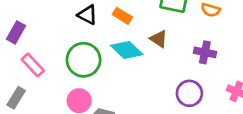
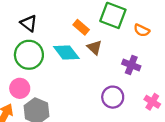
black triangle: (87, 15) -> (29, 23), moved
orange rectangle: (122, 16) -> (81, 27), moved

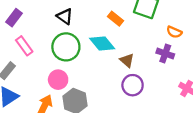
orange semicircle: (142, 30) -> (174, 32), moved
brown triangle: (94, 48) -> (127, 60), moved
purple circle: (113, 97) -> (133, 85), moved

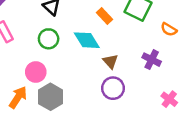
orange semicircle: (174, 32) -> (169, 29), moved
green circle: (66, 47) -> (49, 39), size x0.7

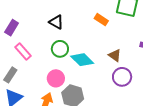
cyan diamond: (87, 40) -> (82, 60), moved

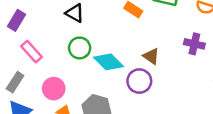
purple circle: (122, 77) -> (139, 81), moved
pink circle: (56, 78) -> (54, 89), moved

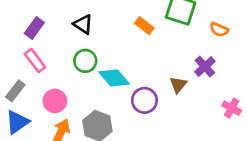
purple rectangle: (17, 20) -> (34, 28), moved
purple cross: (194, 44) -> (205, 67), turned 30
brown triangle: (151, 56) -> (178, 85), moved, turned 30

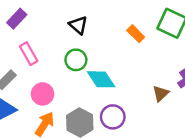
purple rectangle: (34, 28) -> (17, 19), moved
purple circle: (144, 100) -> (113, 117), moved

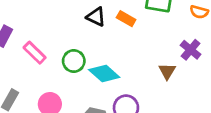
black triangle: (78, 25) -> (96, 17), moved
pink rectangle: (29, 54) -> (35, 53), moved

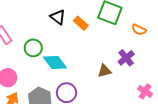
brown triangle: (167, 71) -> (104, 71), turned 32

